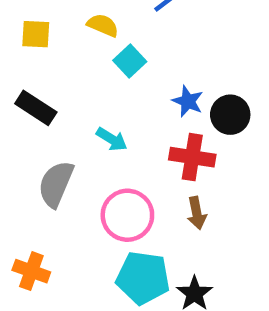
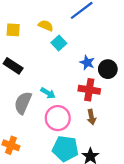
cyan arrow: (112, 139) -> (48, 93), moved

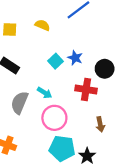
cyan square: (59, 43) -> (56, 61), moved
blue star: (87, 63) -> (75, 58), moved
brown arrow: (91, 117) -> (100, 124), moved

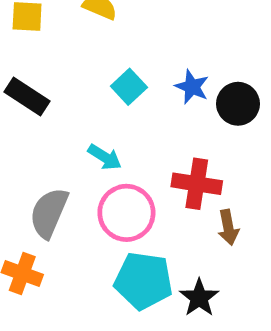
blue star: (75, 58) -> (192, 87), moved
red cross: (86, 89) -> (197, 184), moved
gray semicircle: (20, 103) -> (49, 213), moved

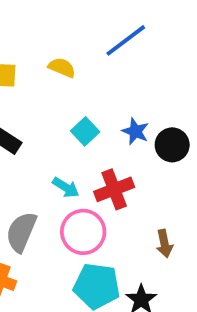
red cross: (197, 184) -> (114, 189), moved, turned -30

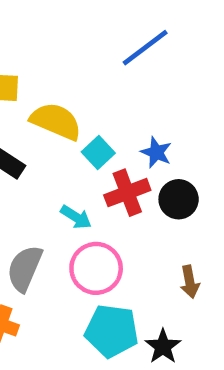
yellow semicircle: (62, 68) -> (56, 121), moved, size x1.6
black circle: (172, 145) -> (179, 199), moved
red cross: (114, 189) -> (127, 193), moved

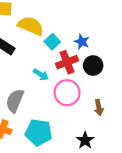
pink circle: (96, 268) -> (67, 93), moved
cyan pentagon: (112, 331) -> (39, 132), moved

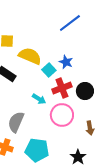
blue star: (82, 42) -> (66, 62), moved

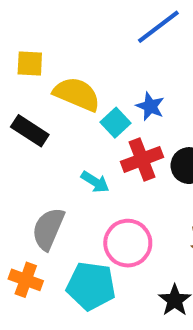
pink circle: (62, 115) -> (128, 243), moved

